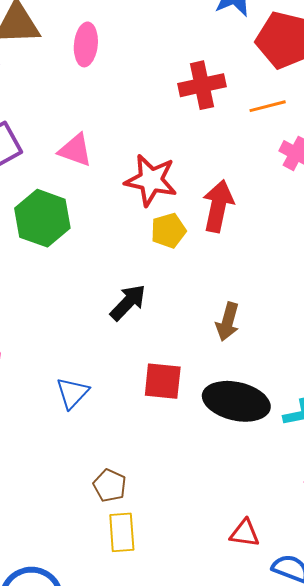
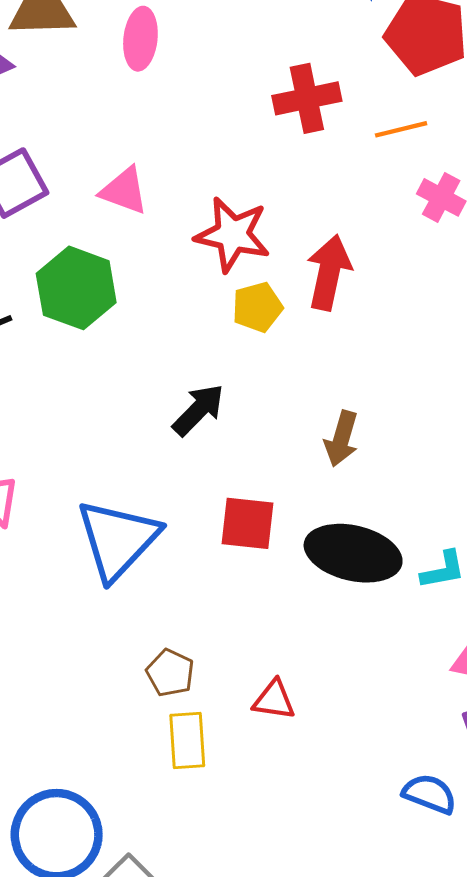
blue triangle: (72, 393) -> (118, 540), size x1.8
red triangle: (245, 533) -> (274, 700), moved

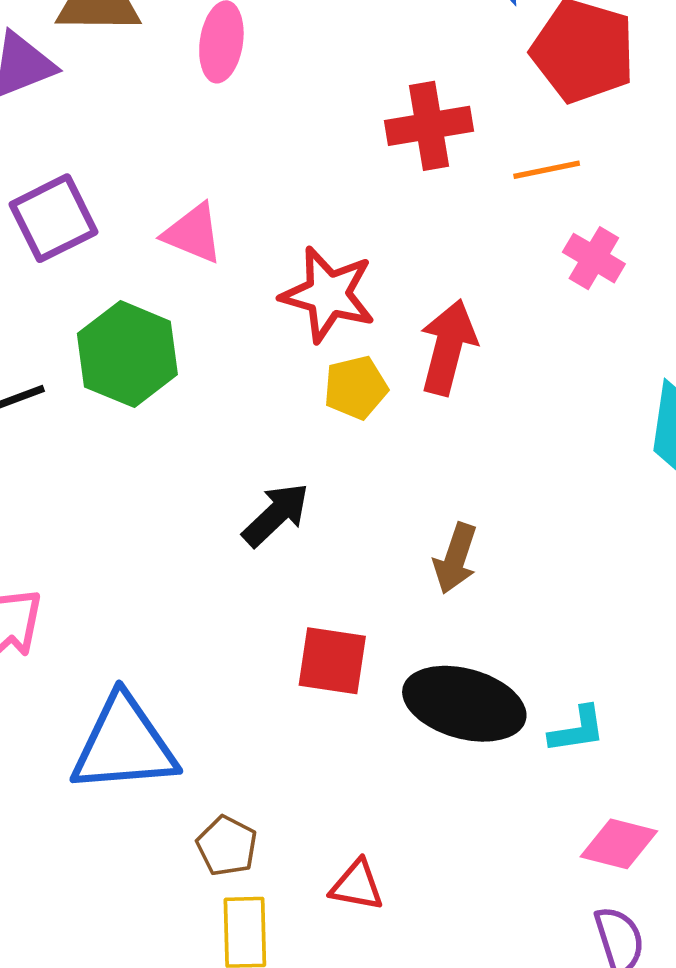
blue triangle: (118, 540) -> (124, 745), moved, turned 40

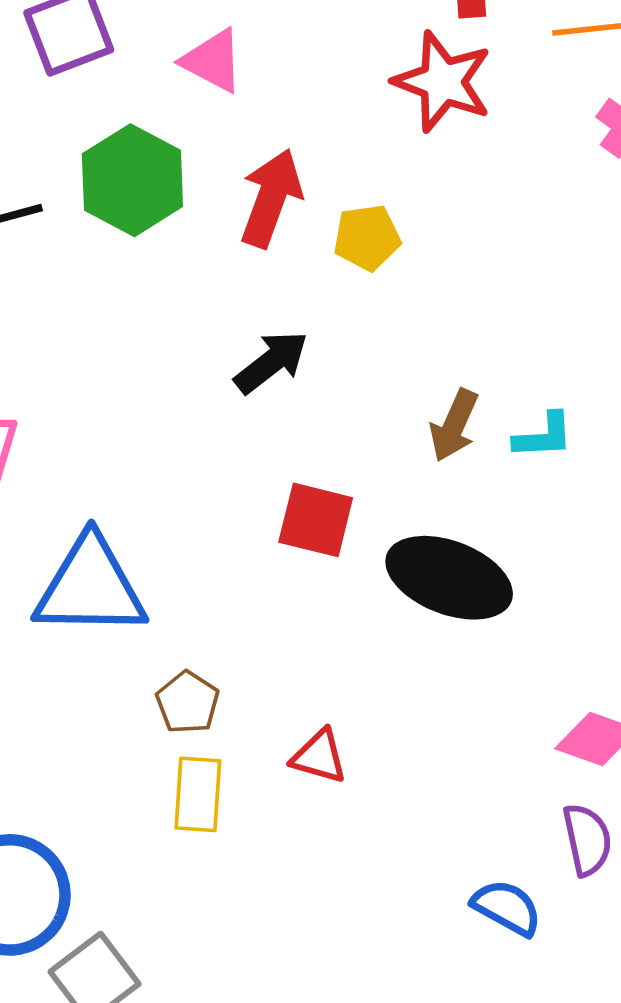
red star: (328, 294) -> (443, 82), moved
red arrow: (448, 347) -> (271, 198), moved
cyan L-shape: (577, 730) -> (543, 436), moved

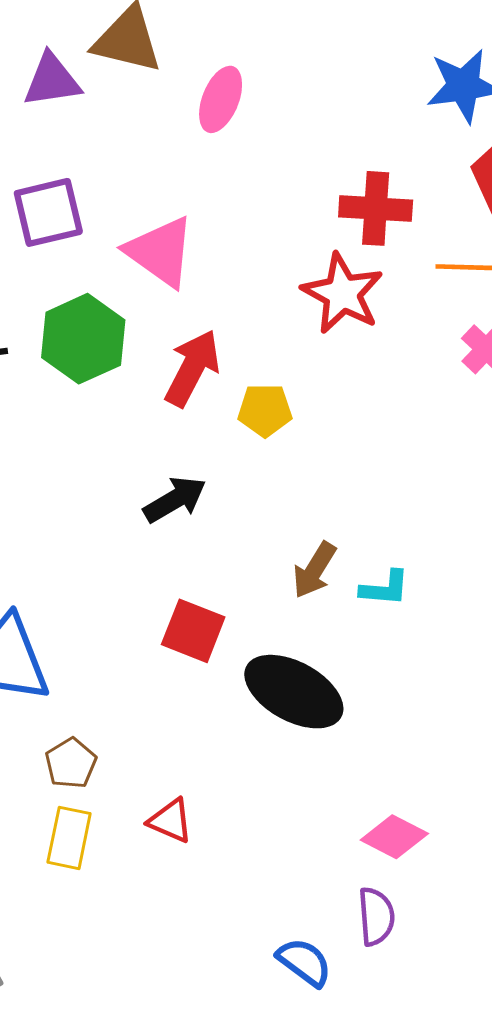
pink triangle: (213, 61) -> (160, 252), size x1.4

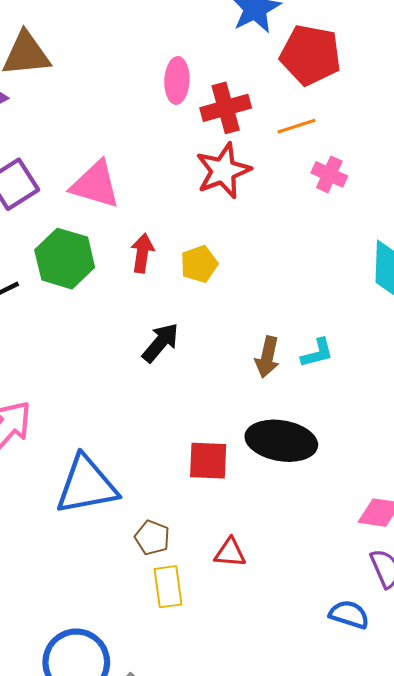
pink ellipse: (221, 99) -> (177, 80), moved
red star: (342, 293) -> (223, 171), turned -30
red arrow: (192, 368) -> (142, 253), size x0.7
red square: (193, 631) -> (208, 461), moved

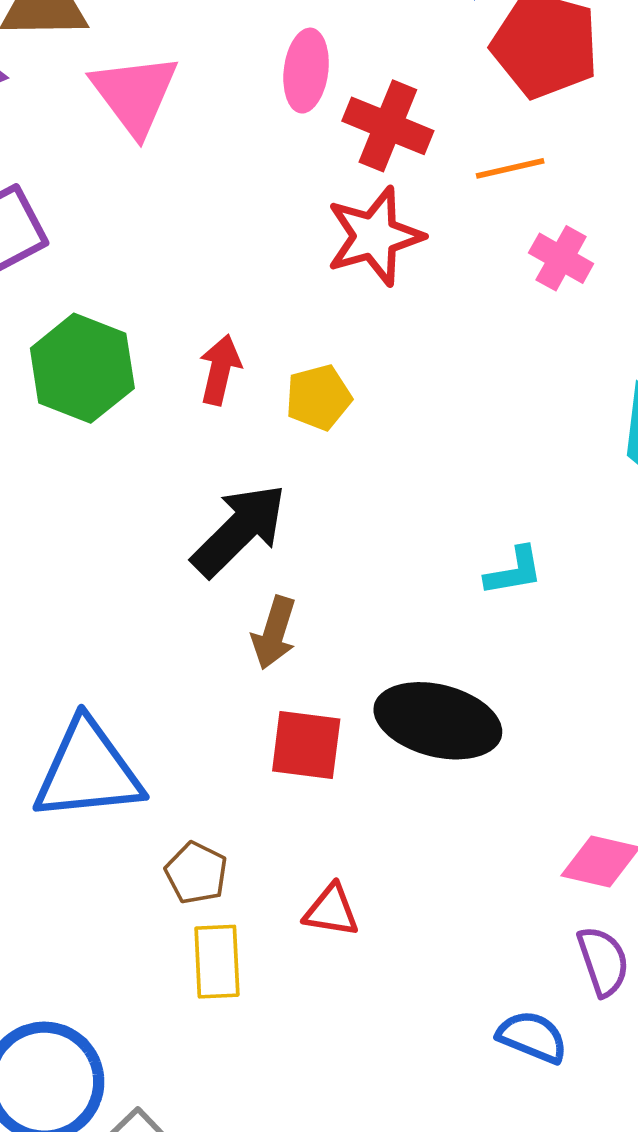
red cross: (226, 108) -> (388, 126), turned 33
pink triangle: (95, 185) -> (135, 94), moved, turned 32
black arrow: (161, 343) -> (239, 530), size x1.4
brown arrow: (267, 357) -> (274, 633), moved

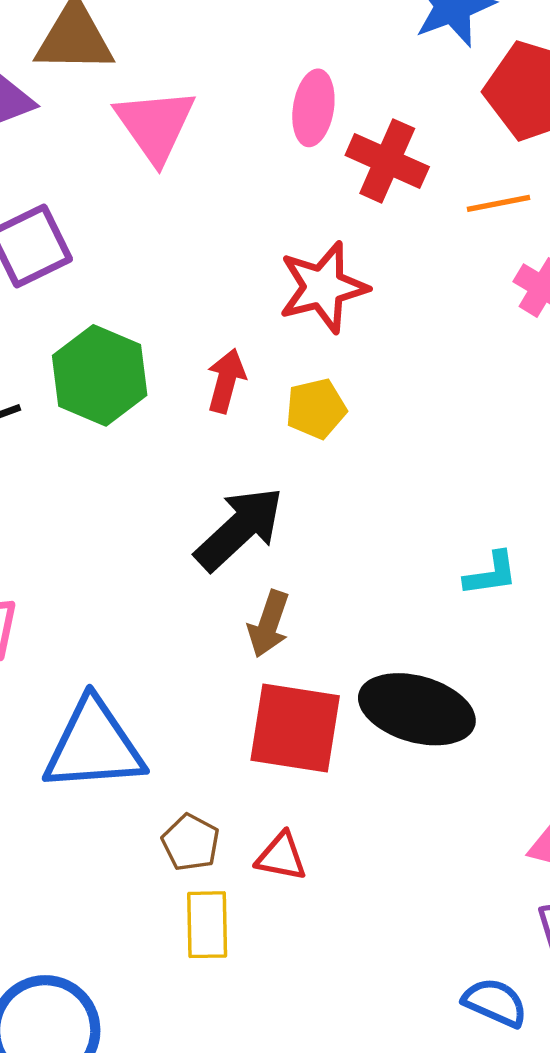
red star: (375, 236) -> (323, 287), moved
red square: (306, 745) -> (295, 728), size x1.4
red triangle: (331, 911) -> (281, 857), moved

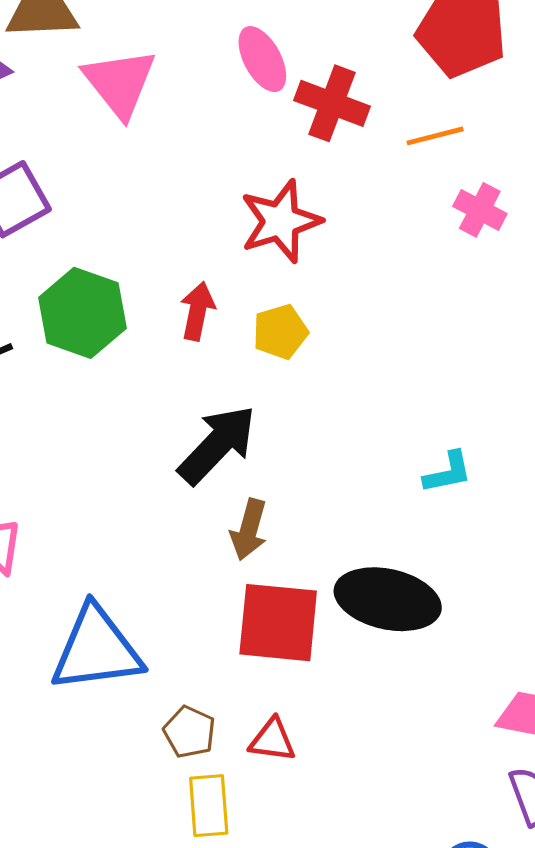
pink ellipse: (313, 108) -> (262, 59), turned -34

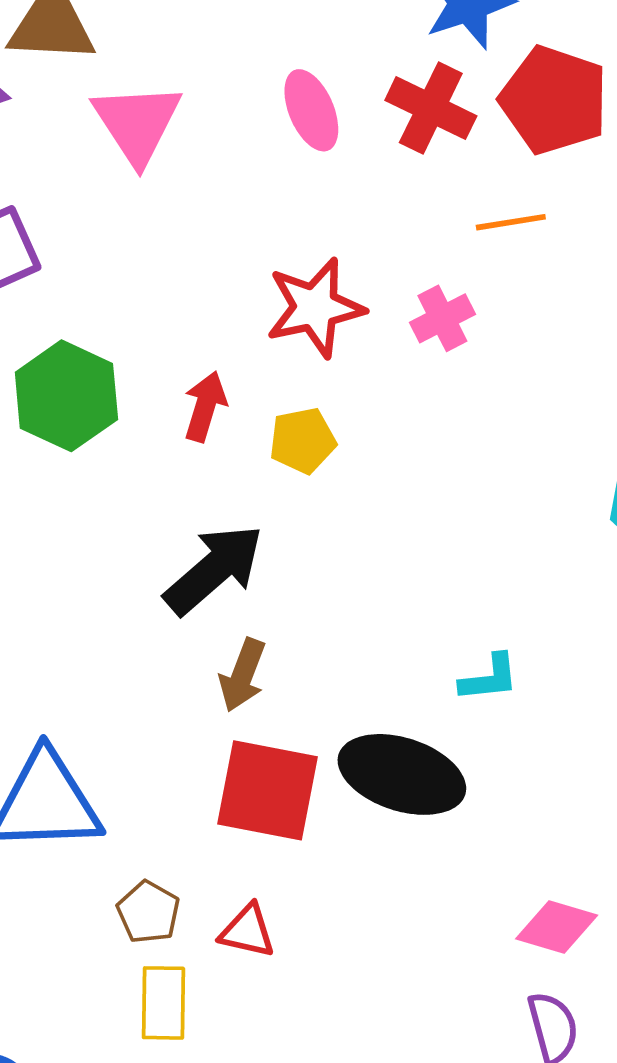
red cross: (332, 103) -> (431, 108), moved
pink cross: (480, 210) -> (442, 318), moved, turned 30
cyan L-shape: (448, 472) -> (489, 678), moved

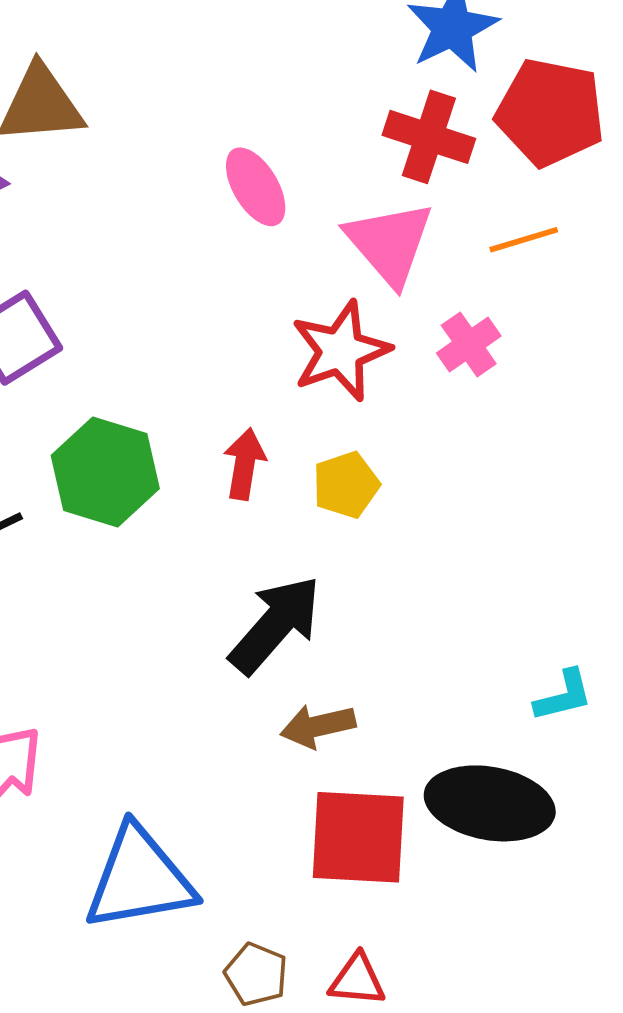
pink ellipse: (311, 110) -> (256, 187), moved
pink triangle: (137, 123) -> (389, 243), moved
brown arrow: (243, 675) -> (318, 726), turned 64

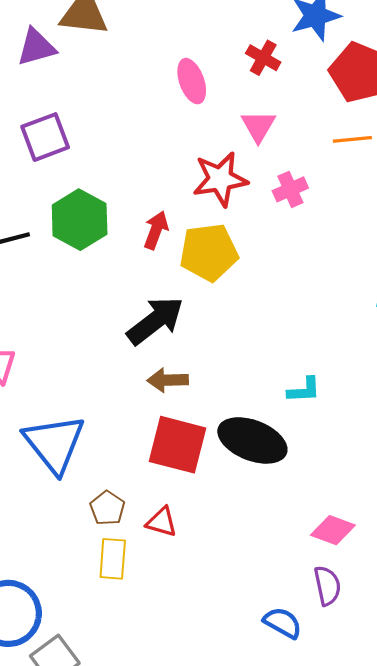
red cross: (429, 137) -> (263, 58), moved, size x0.7
orange line: (524, 240) -> (352, 139), moved
pink triangle: (389, 243) -> (258, 126), size x0.7
yellow pentagon: (346, 485) -> (209, 252), size x1.6
blue triangle: (139, 879) -> (54, 444), turned 50

